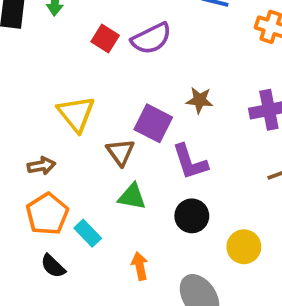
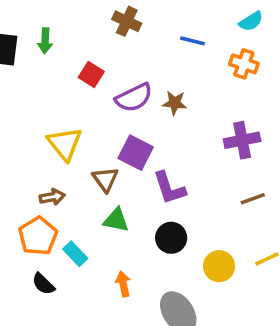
purple semicircle: (151, 38) -> (134, 98), moved
brown star: (200, 100) -> (175, 103), moved
brown arrow: (41, 166) -> (52, 197), moved

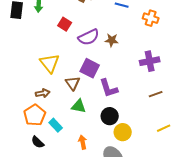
yellow circle: (219, 266) -> (123, 132), moved

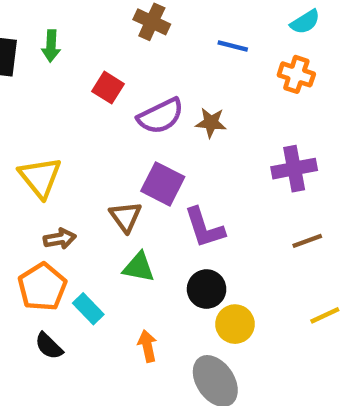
yellow triangle: (50, 63) -> (40, 177), moved

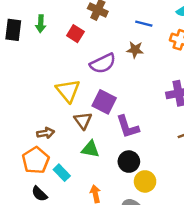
red square: (108, 88) -> (75, 34), moved
brown star: (211, 123) -> (135, 50), moved
yellow triangle: (40, 177) -> (68, 91), moved

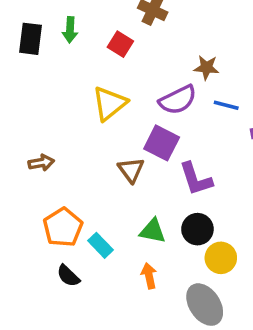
blue line: (144, 24) -> (226, 105), moved
purple semicircle: (103, 63) -> (178, 100), moved
yellow triangle: (68, 91) -> (110, 103), moved, turned 30
brown arrow: (46, 133) -> (41, 163), moved
green triangle: (90, 149) -> (153, 231), moved

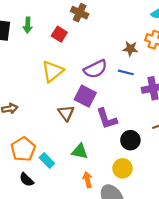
brown star: (206, 68) -> (130, 49), moved
black circle: (197, 229) -> (130, 140), moved
orange arrow: (149, 276) -> (88, 180), moved

